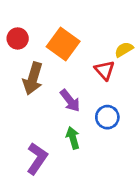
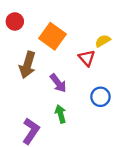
red circle: (18, 38) -> (15, 21), moved
blue circle: (107, 117) -> (100, 97), moved

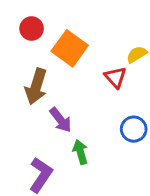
red circle: (15, 21) -> (32, 29), moved
purple arrow: (58, 83) -> (61, 120), moved

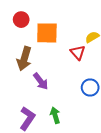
orange square: (70, 48) -> (47, 33), turned -35
green arrow: (80, 152) -> (55, 115), moved

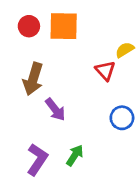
orange square: (47, 33) -> (64, 26), moved
green arrow: (55, 115) -> (75, 155), turned 49

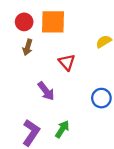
red triangle: (105, 71) -> (67, 62), moved
brown arrow: (33, 79) -> (28, 47), moved, size x0.6

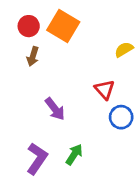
orange square: (53, 22) -> (63, 26), turned 30
red triangle: (67, 62) -> (105, 90), moved

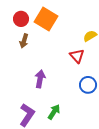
red triangle: (105, 90) -> (77, 56), moved
purple arrow: (55, 109) -> (40, 79), turned -132

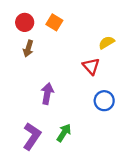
orange square: (46, 19) -> (54, 22), size x0.6

